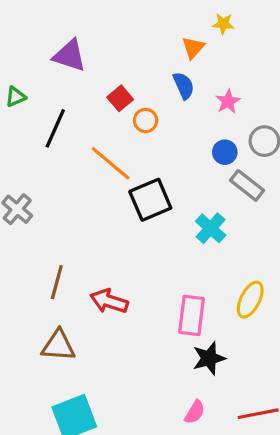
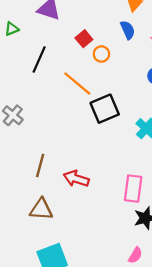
green triangle: (16, 97) -> (12, 29), moved

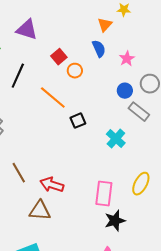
black square: (105, 109) -> (78, 121), size x0.6
brown line: (40, 166) -> (19, 173), turned -45
brown triangle: (41, 209) -> (40, 211), moved

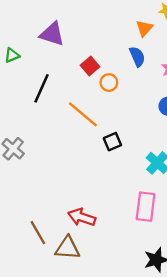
brown line: (19, 173) -> (38, 233), moved
pink rectangle: (104, 194) -> (146, 207), moved

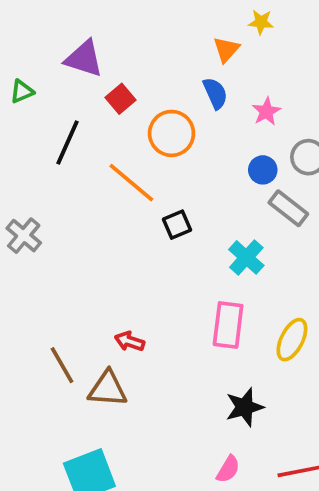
red square: (90, 66) -> (120, 99), moved
orange circle: (109, 83) -> (172, 133), size x1.6
red arrow: (82, 217) -> (130, 341), size x0.7

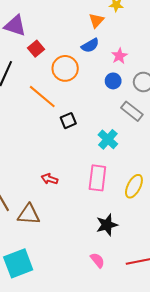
blue semicircle: (215, 93) -> (90, 45), turned 84
blue circle: (263, 170) -> (113, 81), moved
red arrow: (130, 341) -> (49, 179), moved
pink semicircle: (228, 469) -> (97, 260), turned -70

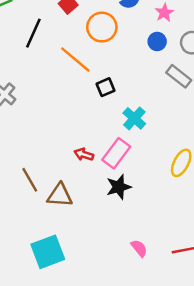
cyan cross: (108, 139) -> (134, 118), moved
pink rectangle: (97, 178) -> (116, 153), moved, turned 30
black star: (107, 225) -> (119, 187), moved

